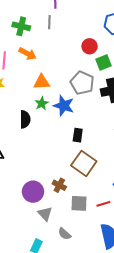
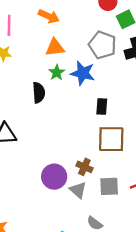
orange arrow: (27, 54) -> (49, 16), moved
brown square: (84, 163) -> (111, 139), turned -30
gray triangle: (45, 214) -> (78, 190), moved

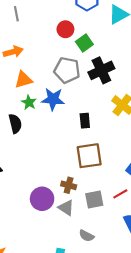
orange arrow: (49, 16) -> (13, 52), turned -30
black rectangle: (102, 106) -> (85, 121), moved

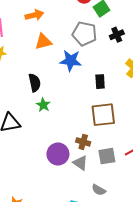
black cross: (101, 70) -> (117, 35), size x0.6
green star: (29, 102) -> (43, 105), moved

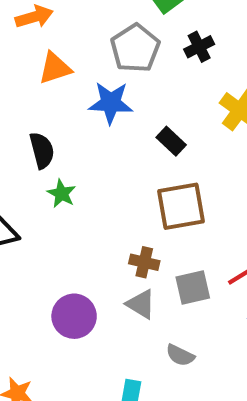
gray pentagon: (84, 34) -> (135, 48), turned 30
black rectangle: (100, 82) -> (171, 141), turned -40
purple circle: (58, 154) -> (74, 316), moved

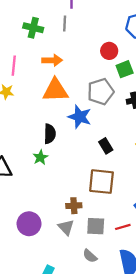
orange triangle: (55, 68) -> (55, 90), size x1.4
black semicircle: (42, 150) -> (50, 134), moved
brown cross: (144, 262) -> (74, 206), turned -32
gray semicircle: (180, 355) -> (90, 256), moved

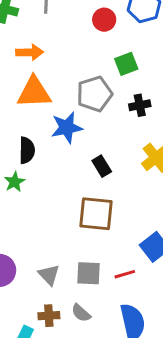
red circle: (109, 51) -> (104, 20), moved
blue star: (80, 117) -> (67, 128), turned -30
brown cross: (74, 206) -> (49, 316), moved

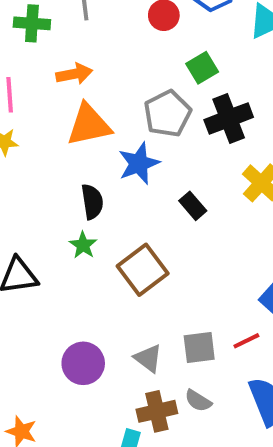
black cross: (140, 105) -> (229, 118), size x1.6
brown square: (96, 214) -> (143, 270), moved, turned -33
brown cross: (49, 316) -> (157, 411), size x1.4

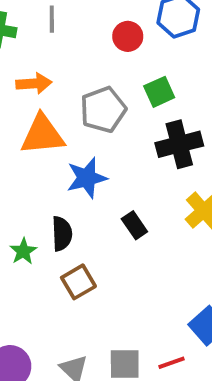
gray pentagon: (167, 114) -> (103, 110), moved
black semicircle: (92, 202) -> (62, 234), moved
brown square: (143, 270) -> (78, 282), size x0.7

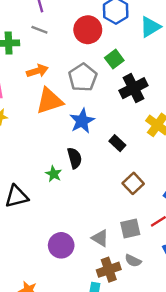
gray line: (52, 19) -> (39, 30), turned -56
red circle: (128, 36) -> (88, 30), size x1.5
brown square: (78, 282) -> (133, 183), moved

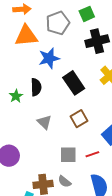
black rectangle: (117, 143) -> (74, 83), size x1.6
gray triangle: (100, 238) -> (44, 122), moved

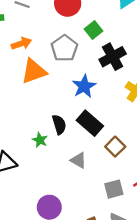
blue star: (49, 58) -> (84, 86), moved
black rectangle: (74, 83) -> (90, 123), moved

